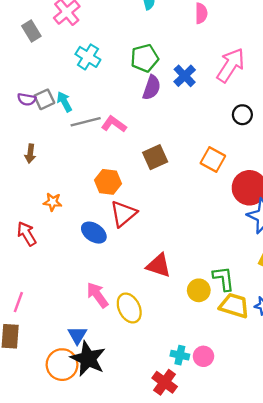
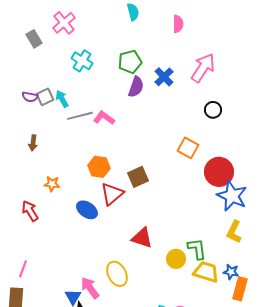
brown square: (155, 157) -> (138, 177), moved
pink arrow: (97, 295) -> (90, 288), moved

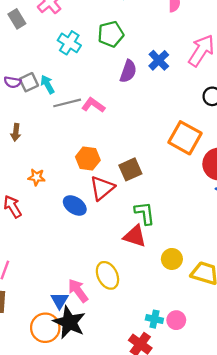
green pentagon: (130, 62) -> (111, 34), moved
orange square: (188, 148) -> (185, 138), size x1.4
green L-shape: (197, 249) -> (145, 213), moved

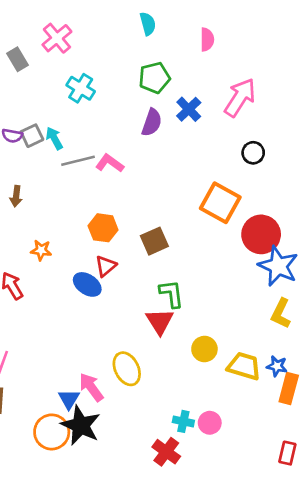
green pentagon: (111, 34) -> (154, 78), moved
red triangle: (102, 188) -> (106, 266), moved, size x0.7
red triangle: (135, 236) -> (160, 321), turned 40

